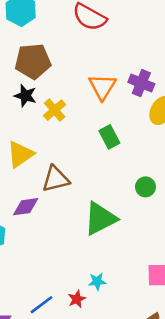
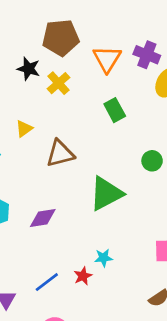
brown pentagon: (33, 61) -> (61, 38), moved
yellow triangle: (20, 154) -> (24, 129), size x0.6
purple diamond: (26, 207) -> (43, 218), moved

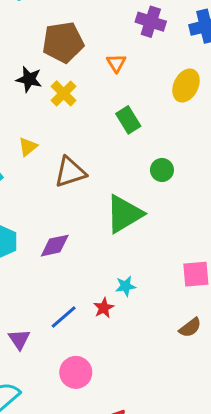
purple cross: (147, 55) -> (151, 22), moved
orange triangle: (107, 59) -> (116, 63), size x0.6
green circle: (152, 161) -> (162, 170), moved

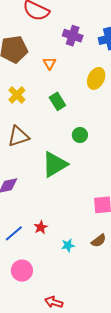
yellow cross: (64, 93) -> (17, 95), moved
cyan star: (126, 286) -> (68, 245), moved

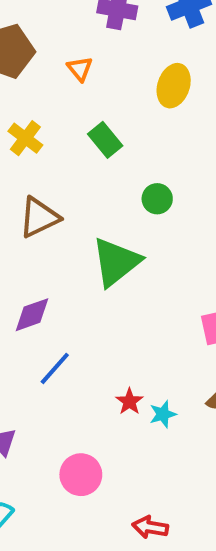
red star: (41, 227) -> (129, 401), moved
blue line: (14, 233) -> (55, 368), moved

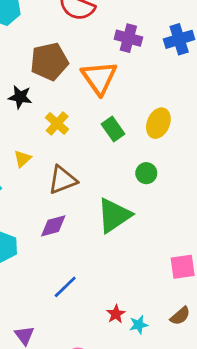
orange triangle: (80, 69) -> (99, 78), size x2.0
yellow ellipse: (174, 86) -> (158, 123), moved
purple diamond: (32, 315) -> (53, 226), moved

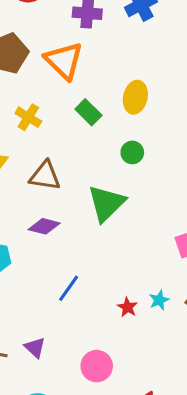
brown triangle: (62, 180) -> (45, 176), turned 40
purple diamond: (53, 226) -> (44, 226), turned 40
cyan star: (139, 325) -> (159, 300), moved

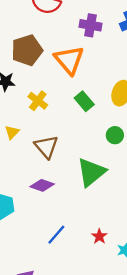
brown triangle: (45, 176) -> (46, 147), turned 35
red star: (127, 307) -> (99, 236), moved

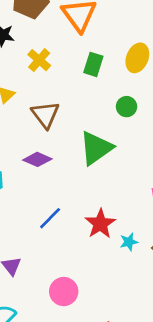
green rectangle: (84, 101) -> (93, 64), turned 54
red star: (99, 236) -> (100, 224), size x1.6

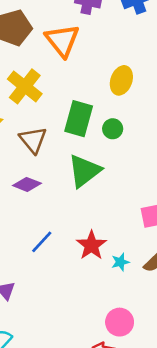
yellow cross: (39, 60) -> (25, 86), size x1.5
green rectangle: (93, 64) -> (79, 119), moved, size x1.5
pink circle: (64, 292) -> (120, 322), moved

